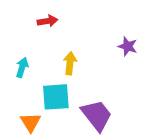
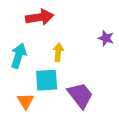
red arrow: (47, 21) -> (40, 17), size x1.6
cyan arrow: (22, 67) -> (19, 56), size x1.5

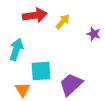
yellow arrow: (58, 52) -> (63, 22), moved, turned 35
purple trapezoid: (80, 95) -> (71, 84), turned -95

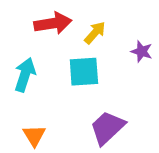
cyan square: (41, 71) -> (84, 72), moved

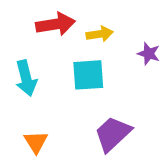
yellow arrow: (95, 33) -> (100, 34), turned 40
cyan arrow: (25, 75) -> (26, 78), turned 148

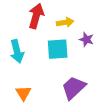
red arrow: (55, 24) -> (36, 16), turned -65
purple star: (149, 54) -> (86, 40), moved

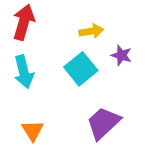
red arrow: (36, 16) -> (24, 22), moved
cyan square: (58, 49) -> (81, 69), turned -35

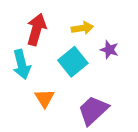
red arrow: (24, 22) -> (36, 29), moved
orange triangle: (33, 130) -> (45, 98), moved

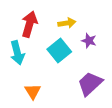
orange triangle: (45, 98) -> (33, 91), moved
purple trapezoid: (93, 110) -> (90, 84), moved

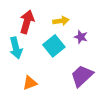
orange triangle: (33, 91) -> (30, 83), turned 42

